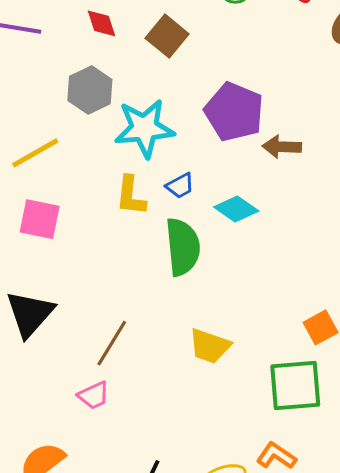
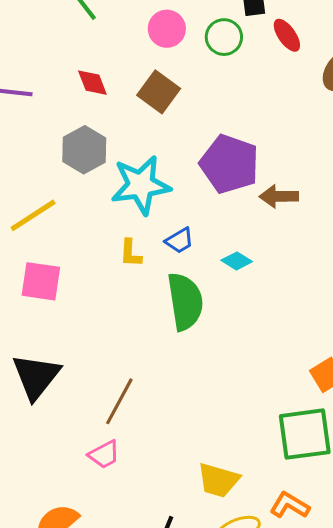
yellow L-shape: (131, 196) -> (131, 253), size x0.7
cyan diamond: (236, 209) -> (237, 261), size x0.7
yellow trapezoid: (210, 346) -> (218, 480), moved

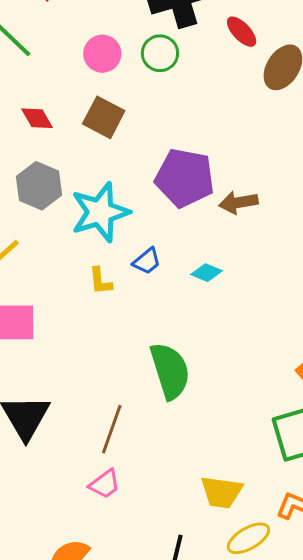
red ellipse: (287, 35) -> (242, 32), moved
green semicircle: (185, 302) -> (170, 371), moved

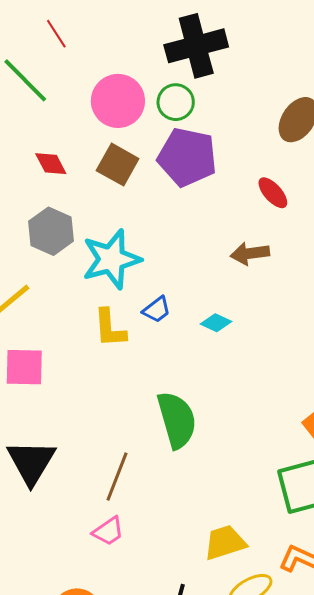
red ellipse: (242, 32) -> (273, 193), moved
pink circle: (102, 54) -> (118, 101), size x1.4
purple pentagon: (185, 178) -> (187, 157), moved
yellow L-shape: (100, 281) -> (110, 328), size x1.4
yellow trapezoid: (221, 492) -> (225, 543), turned 153

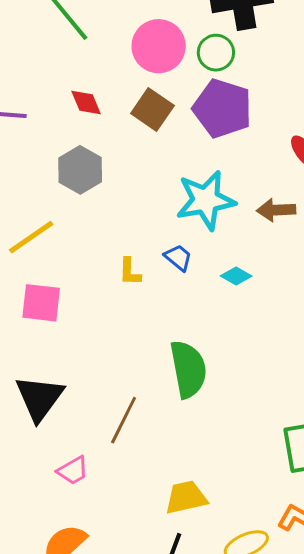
cyan star: (111, 259) -> (206, 200), moved
blue trapezoid: (157, 310) -> (178, 258), turned -108
yellow L-shape: (110, 328) -> (130, 272), size x0.7
pink trapezoid: (108, 531) -> (73, 471), moved
yellow trapezoid: (225, 543) -> (186, 497), moved

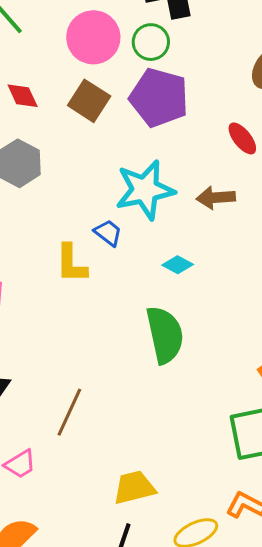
blue trapezoid: (178, 258) -> (108, 233), moved
yellow L-shape: (130, 272) -> (71, 264), size x1.4
green semicircle: (188, 369) -> (165, 335), moved

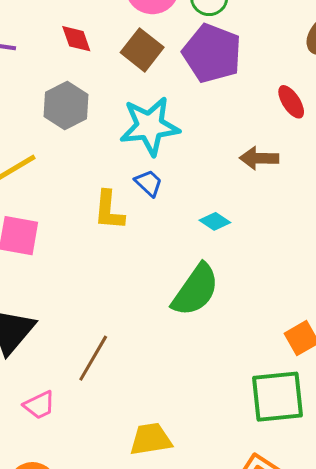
cyan star: (145, 190) -> (150, 126), moved
green semicircle: (165, 335) -> (196, 290), turned 42

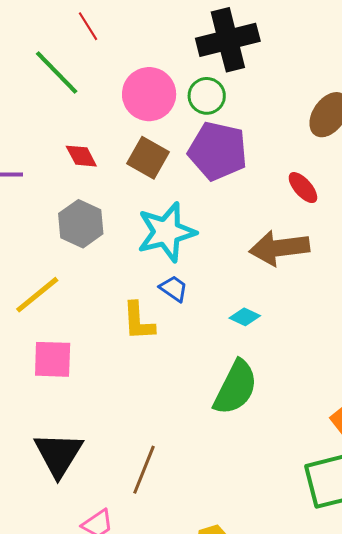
brown arrow: (259, 158) -> (279, 248), size x1.5

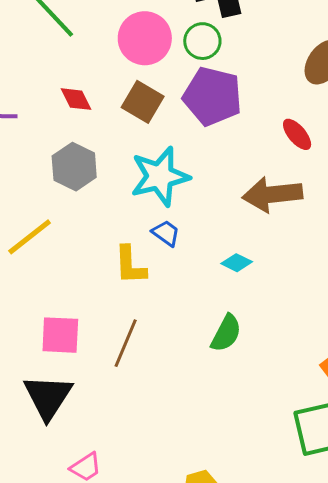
pink square: (53, 359) -> (60, 335), moved
green semicircle: (236, 388) -> (226, 333), size x0.7
brown line: (144, 470) -> (126, 343), moved

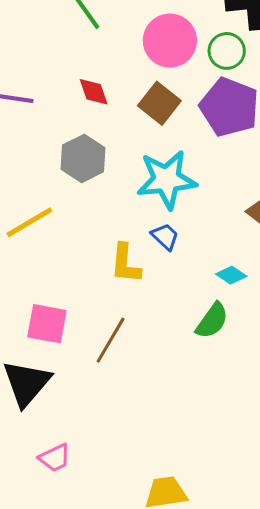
green semicircle: (226, 333) -> (212, 321), moved

